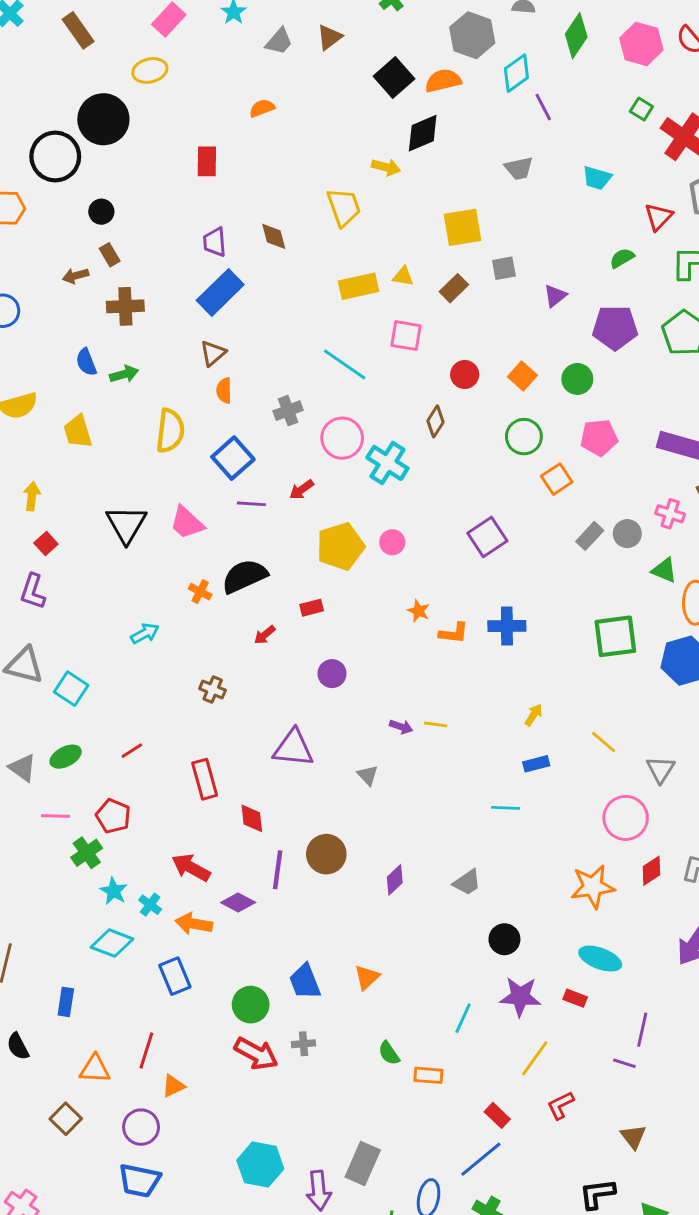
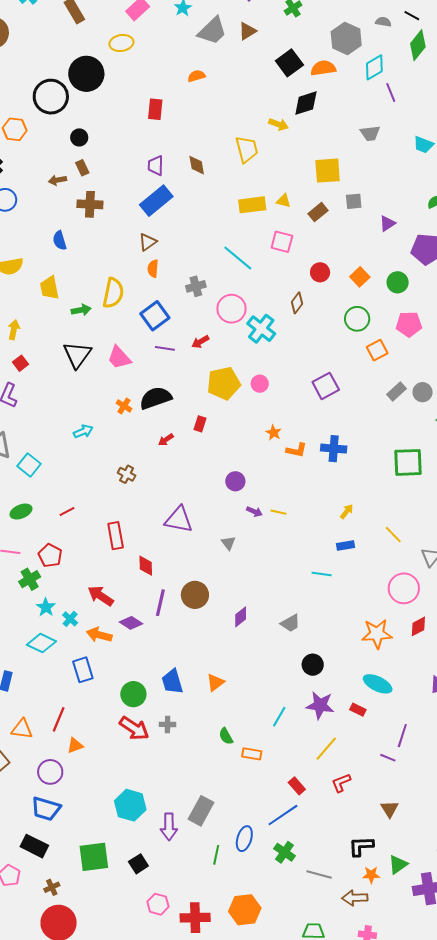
gray trapezoid: (279, 41) -> (212, 31), size x1.5
green arrow: (124, 374) -> (81, 310), moved
red rectangle: (312, 608) -> (200, 424), turned -63
purple circle: (332, 674) -> (235, 481), moved

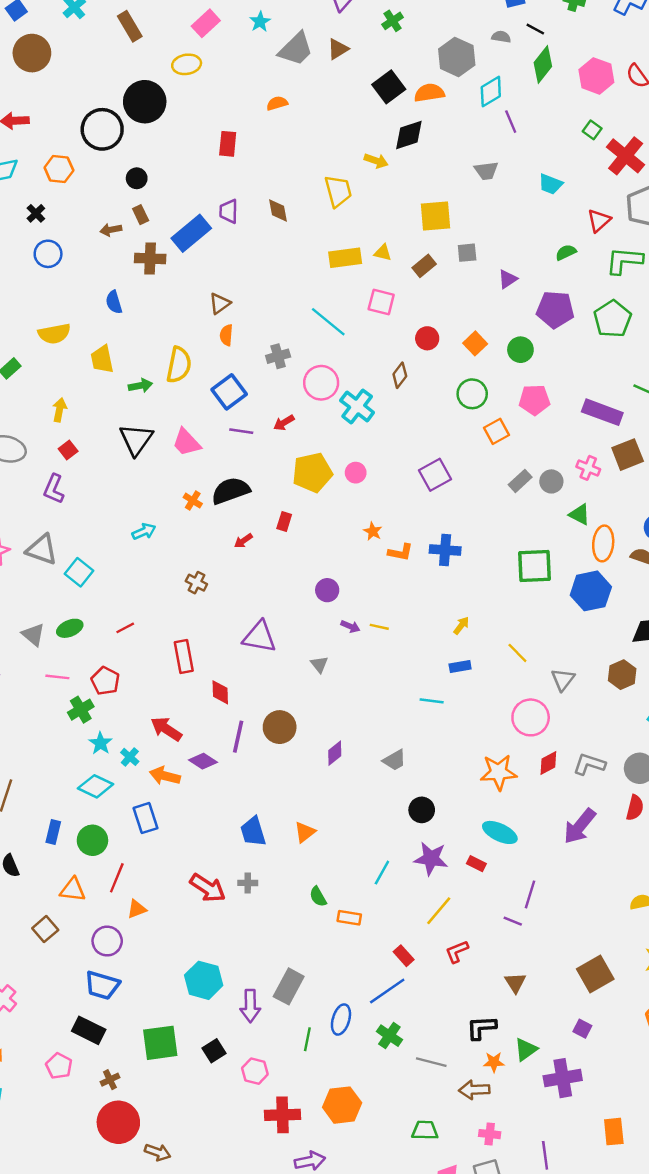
blue rectangle: (156, 201) -> (191, 233), moved
green circle: (133, 694) -> (92, 840), moved
pink hexagon: (158, 904) -> (255, 1071), moved

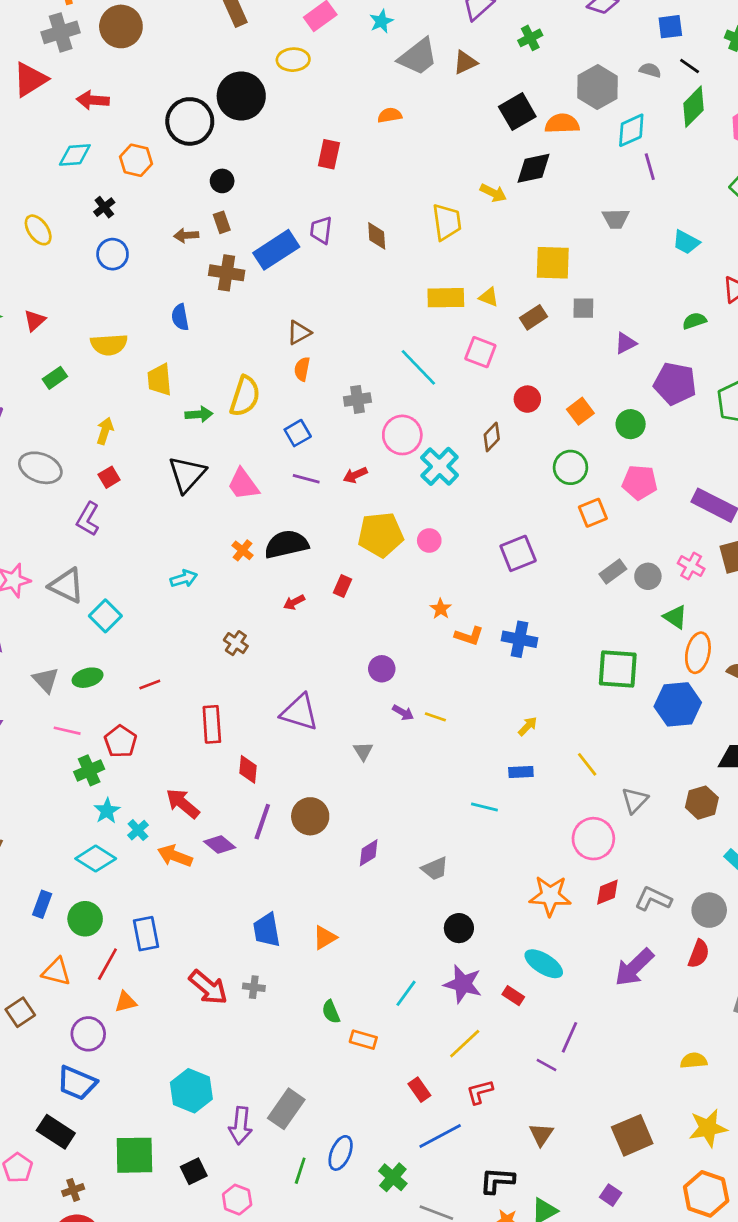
blue square: (229, 392) -> (298, 433), size x0.7
blue rectangle: (146, 818) -> (146, 934), moved
blue line: (387, 991) -> (440, 1136), moved

